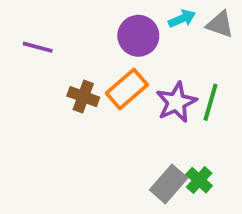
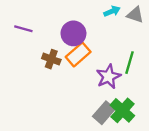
purple circle: (138, 36) -> (73, 33), moved
purple star: (176, 102) -> (108, 77), moved
green cross: (199, 180) -> (122, 110), size x1.5

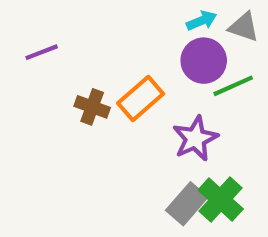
purple line: (23, 29) -> (42, 52), turned -36
purple circle: (73, 33) -> (204, 61), moved
green line: (129, 63) -> (233, 86), moved, turned 50

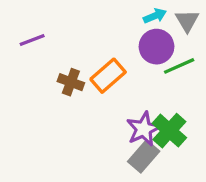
gray triangle: (244, 27) -> (187, 21), turned 40
purple star: (195, 138) -> (144, 129), moved
green cross: (221, 199) -> (169, 131), moved

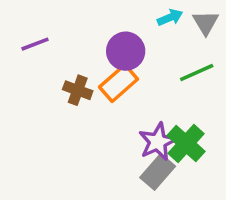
purple circle: (156, 47) -> (126, 51), moved

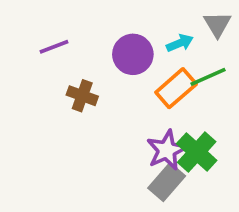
cyan arrow: (170, 17) -> (180, 43), moved
purple line: (35, 44) -> (54, 47), moved
orange rectangle: (119, 83) -> (176, 88), moved

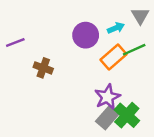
purple line: (54, 47) -> (15, 42), moved
brown cross: (82, 96) -> (43, 68), moved
green cross: (197, 152) -> (127, 115), moved

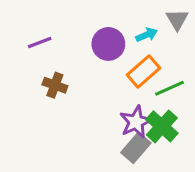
purple line: (15, 42) -> (40, 42), moved
green line: (134, 50) -> (169, 88), moved
green cross: (127, 115) -> (162, 126), moved

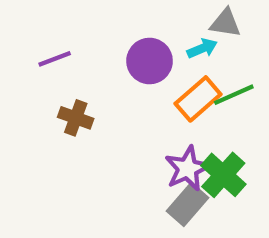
gray triangle: (177, 20) -> (225, 23), moved, turned -50
green line: (169, 88) -> (234, 95), moved

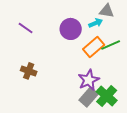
purple line: (55, 59) -> (26, 28), turned 56
brown cross: (76, 118) -> (29, 71), moved
green cross: (223, 175) -> (107, 96), moved

